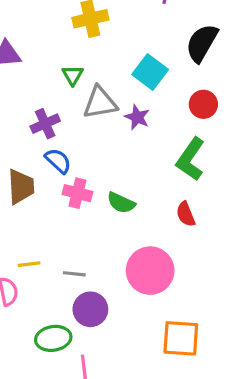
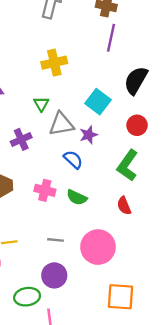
purple star: (137, 117) -> (89, 135), turned 30
blue semicircle: (58, 161) -> (73, 160), moved
gray line: (74, 274) -> (55, 240), moved

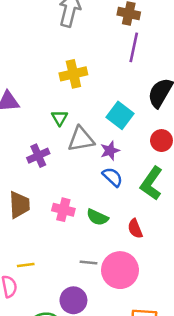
blue semicircle: (73, 160) -> (112, 177), moved
red semicircle: (124, 206) -> (135, 229), moved
gray line: (55, 240) -> (89, 263), moved

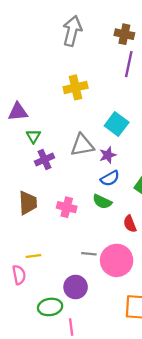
green triangle: (60, 118) -> (33, 136), moved
blue semicircle: (112, 177) -> (110, 178), turned 108
green semicircle: (97, 217) -> (102, 202), moved

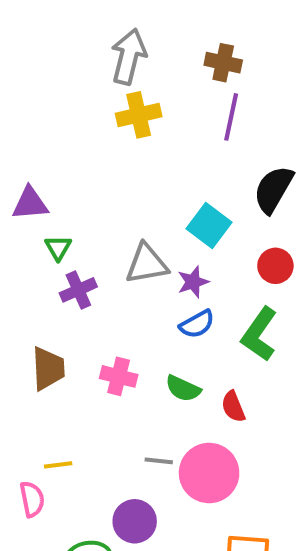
yellow cross: (76, 87) -> (139, 115), moved
green semicircle: (102, 202) -> (183, 389), moved

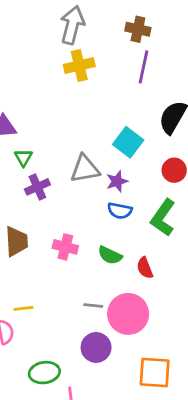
blue semicircle: (197, 324) -> (120, 211), turned 40
purple circle: (135, 521) -> (96, 347), moved

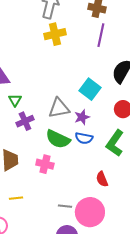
green semicircle: (110, 255) -> (58, 139), moved, size x1.4
yellow line: (23, 308) -> (16, 198), moved

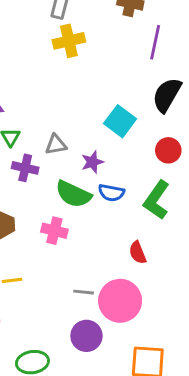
purple line: (101, 35) -> (155, 42), moved
gray triangle: (59, 108) -> (56, 145), moved, size x0.7
purple star: (82, 117) -> (92, 162), moved
purple cross: (25, 121) -> (25, 168), turned 36

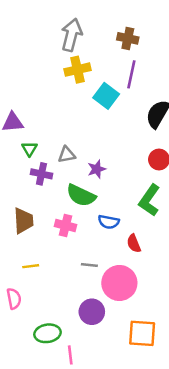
purple line: (155, 42) -> (131, 74), moved
cyan square: (120, 121) -> (106, 96), moved
blue semicircle: (111, 193) -> (109, 222), moved
gray line: (84, 292) -> (89, 265), moved

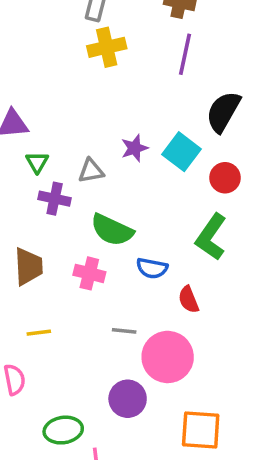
cyan square: (106, 96) -> (182, 152), moved
purple star: (97, 169) -> (135, 148), moved

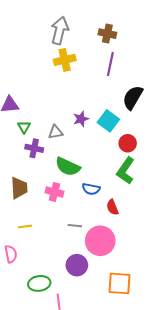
red circle: (225, 178) -> (128, 143), moved

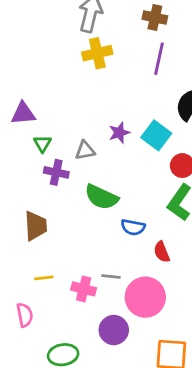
pink cross: (54, 192) -> (84, 289), moved

